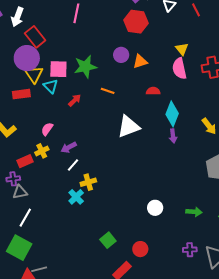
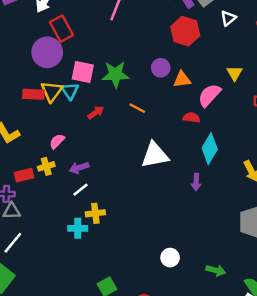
pink semicircle: (179, 68) -> (209, 95), moved, turned 45
yellow triangle: (34, 74) -> (52, 91), moved
purple arrow: (173, 136) -> (196, 182), moved
cyan cross: (76, 197) -> (78, 228), turned 35

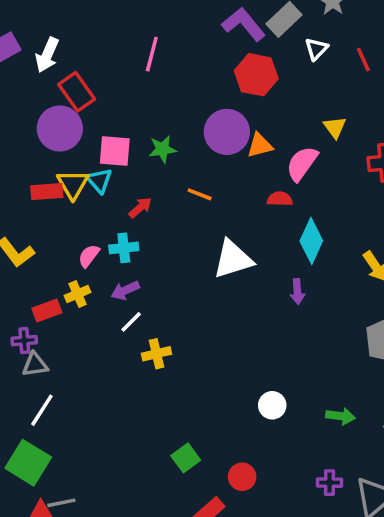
purple circle: (161, 68) -> (227, 132), size x1.6
green star: (116, 74) -> (162, 149), size x0.7
cyan cross: (78, 228) -> (124, 248), moved

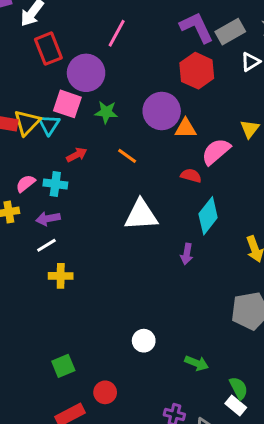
purple circle: (60, 129) -> (86, 73), moved

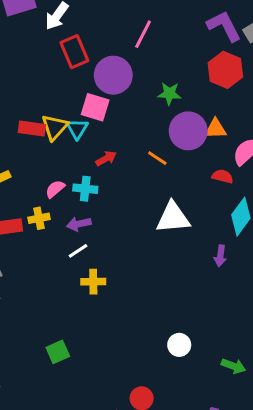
purple circle: (162, 111) -> (188, 131), moved
green star: (106, 112) -> (169, 94), moved
green square: (63, 366) -> (58, 352), moved

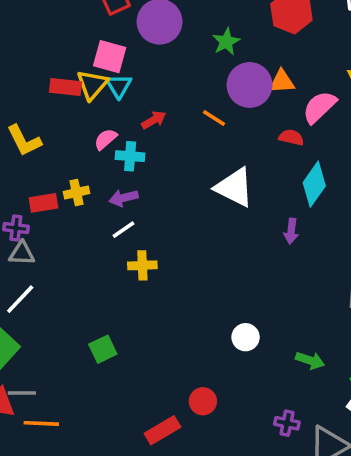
green star: (169, 94) -> (226, 42), turned -30
pink square: (95, 107) -> (110, 57), moved
pink semicircle: (55, 189) -> (106, 139), moved
white triangle: (173, 218) -> (234, 187), turned 33

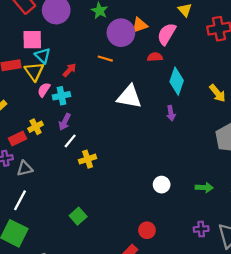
yellow triangle: (92, 85) -> (34, 71), moved
purple arrow: (124, 198) -> (65, 122), turned -35
gray triangle: (22, 253) -> (25, 168), moved

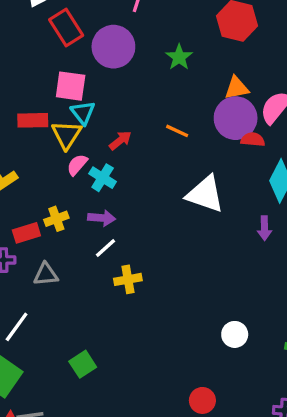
purple circle: (121, 33) -> (236, 118), moved
cyan cross: (61, 96) -> (103, 178), turned 35
purple arrow: (65, 122) -> (102, 218), turned -119
gray triangle: (25, 168) -> (46, 274), moved
green square: (78, 216) -> (83, 364), moved

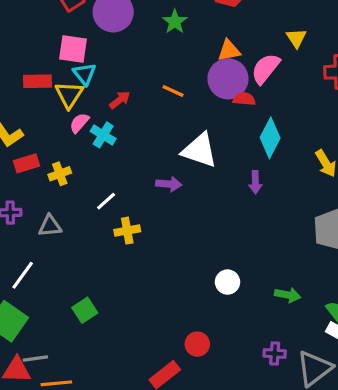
purple arrow: (102, 218) -> (169, 184), moved
red rectangle: (26, 233) -> (27, 163), moved

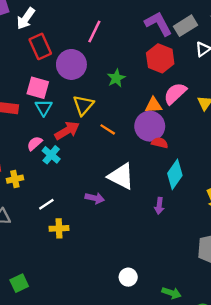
pink semicircle: (266, 69) -> (175, 93), moved
yellow triangle: (69, 95) -> (83, 105), moved
red arrow: (120, 100) -> (67, 131), size x1.5

